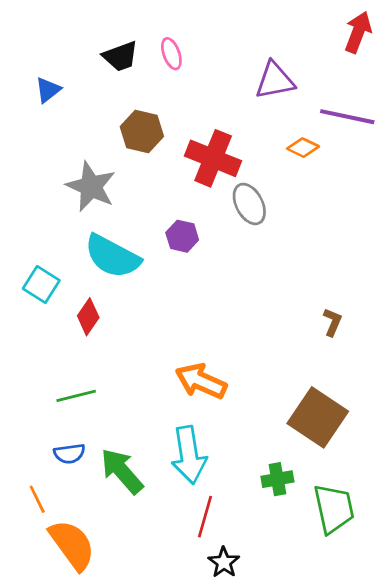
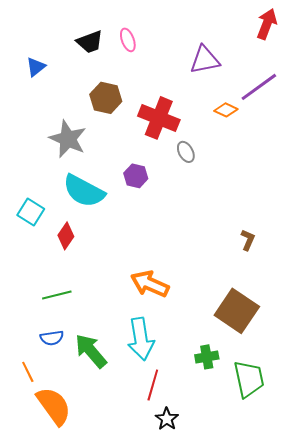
purple line: (347, 117) -> (259, 87), turned -48
gray ellipse: (249, 204) -> (186, 152), size x0.7

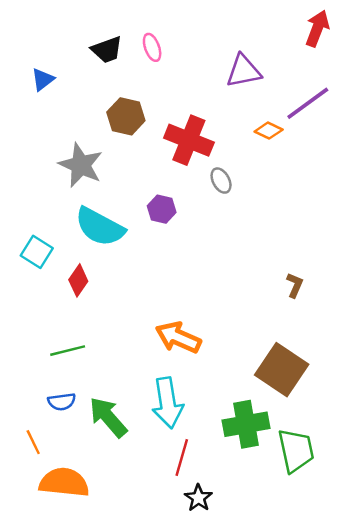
green cross: (207, 357) -> (246, 424), size x1.6
orange semicircle: (54, 406) -> (64, 482), turned -48

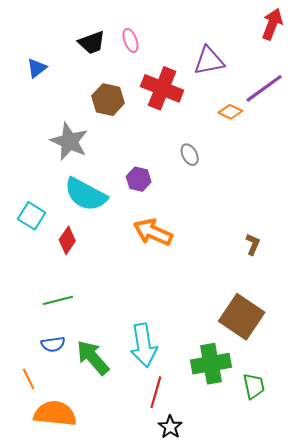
red cross: (189, 140) -> (162, 88), moved
orange arrow: (178, 337) -> (153, 232), moved
green trapezoid: (296, 450) -> (254, 386), size x0.7

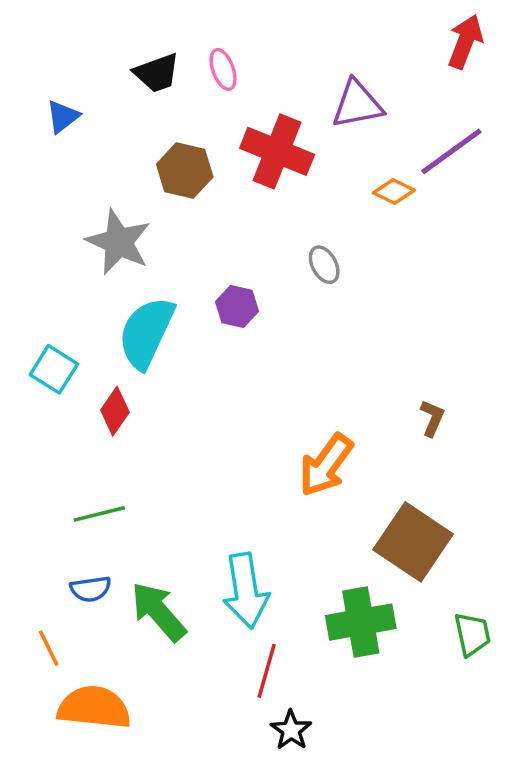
cyan semicircle: (86, 194) -> (146, 333), turned 87
orange arrow: (153, 232) -> (326, 465), moved, turned -78
green trapezoid: (254, 386) -> (472, 634), moved

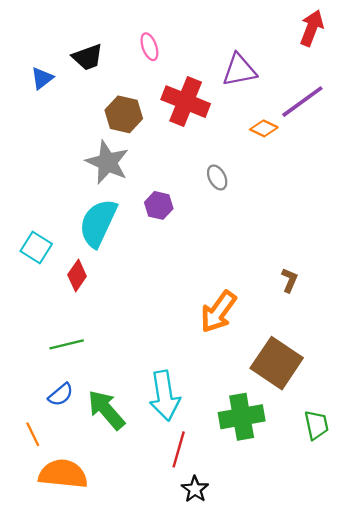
black trapezoid: (157, 73) -> (88, 57), moved
gray star: (118, 242) -> (107, 162), moved
blue semicircle: (91, 589) -> (61, 395), turned -32

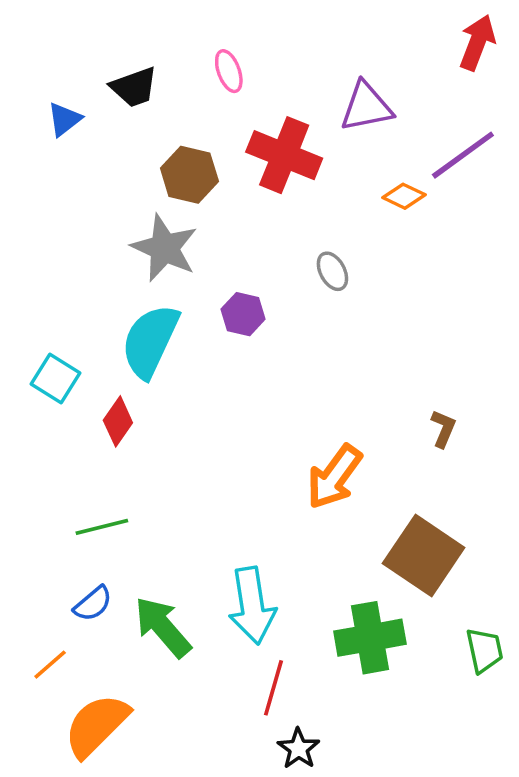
orange line: (33, 434) -> (50, 665), turned 75
orange semicircle: (63, 474) -> (96, 725), turned -51

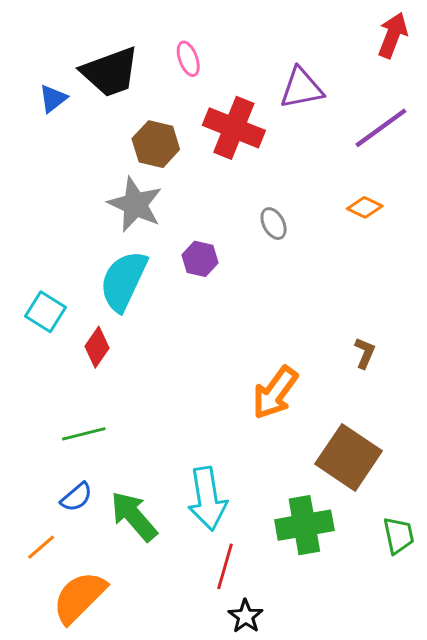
black trapezoid: (134, 87) -> (110, 72), size x1.5
orange diamond: (404, 196) -> (365, 207), moved

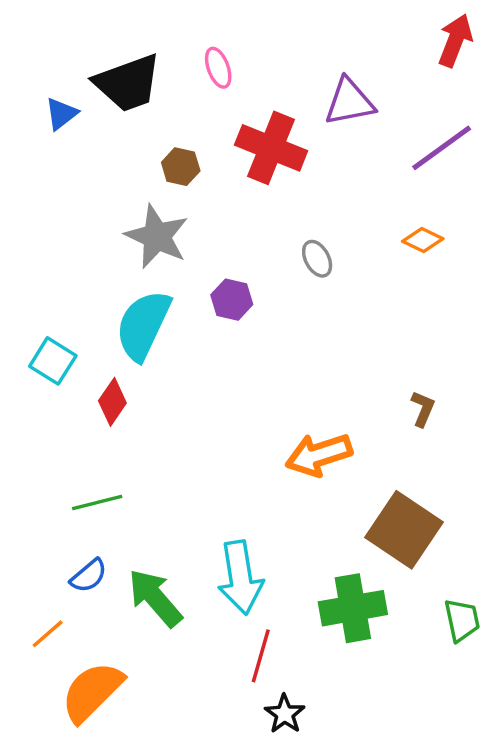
brown hexagon: (156, 144) -> (181, 167), size x0.7
orange arrow: (275, 393) -> (319, 455), turned 36

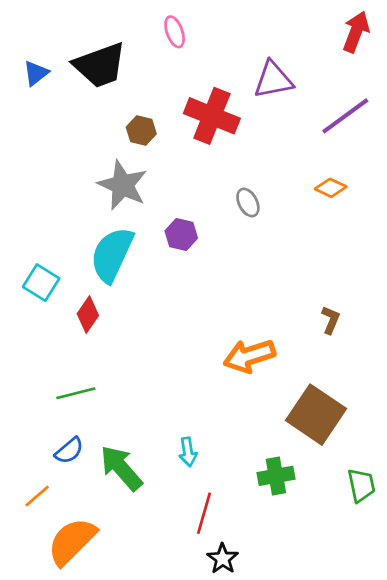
pink ellipse: (218, 68) -> (175, 32), moved
blue triangle: (61, 114) -> (36, 73), moved
cyan arrow: (240, 578) -> (188, 452), size x0.5
green cross: (353, 608) -> (276, 476), size x0.7

